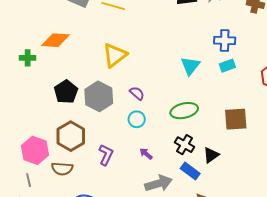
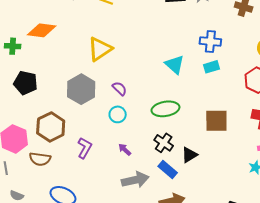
cyan triangle: (190, 66) -> (175, 65), turned -30
black pentagon: (66, 92) -> (26, 83), moved, turned -30

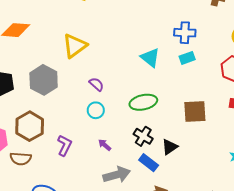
gray hexagon: (81, 89) -> (44, 80), moved

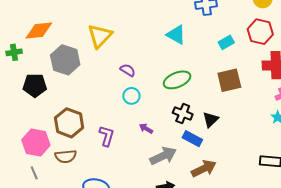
cyan rectangle: (187, 58) -> (226, 42), moved
gray hexagon: (44, 80) -> (65, 60), moved

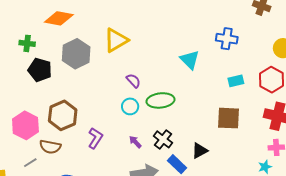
green cross: (14, 52) -> (27, 43), moved
green ellipse: (177, 80) -> (160, 100), moved
black cross: (183, 113) -> (163, 139), moved
gray line: (34, 173) -> (30, 163), moved, turned 64

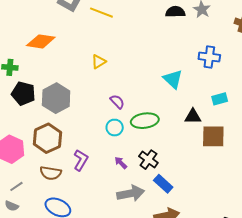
yellow triangle: (116, 40) -> (99, 62), size x0.6
gray hexagon: (76, 54) -> (56, 98), moved
brown semicircle: (50, 147) -> (51, 173), moved
black triangle: (200, 151) -> (193, 116), moved, turned 30

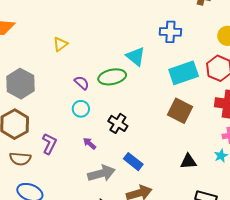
cyan rectangle: (220, 99) -> (184, 73), size x1.8
black triangle: (193, 116) -> (188, 161), moved
green ellipse: (145, 121) -> (112, 77), moved
brown square: (213, 136) -> (180, 111), turned 30
black cross: (148, 160) -> (118, 123), moved

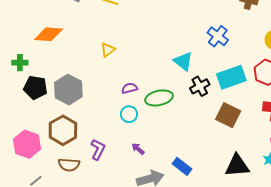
blue cross: (170, 32) -> (218, 36), turned 35
green ellipse: (112, 77) -> (159, 98), moved
purple semicircle: (82, 83) -> (130, 88), turned -56
black cross: (118, 123) -> (200, 86), moved, turned 30
black triangle: (188, 161) -> (237, 166), size x1.5

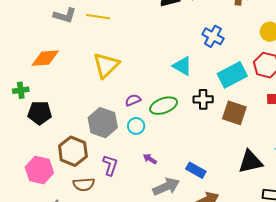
yellow triangle: (108, 50) -> (106, 65), size x1.8
black cross: (200, 86) -> (203, 99), moved, turned 36
gray hexagon: (68, 90) -> (103, 123), moved

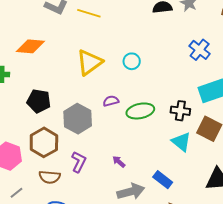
cyan triangle: (182, 66) -> (181, 142), moved
black pentagon: (40, 113) -> (39, 101), moved
cyan circle: (136, 126) -> (132, 61), moved

